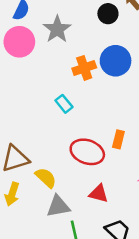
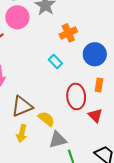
blue circle: (116, 61) -> (95, 54), moved
red ellipse: (87, 152) -> (76, 96), turned 70
red triangle: (99, 194) -> (95, 116), moved, turned 35

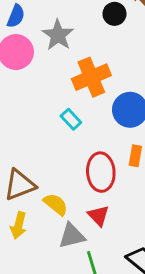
orange cross: (68, 33) -> (91, 77), size x1.4
red triangle: (95, 116) -> (98, 216), moved

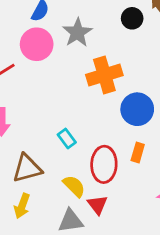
cyan rectangle: (71, 119) -> (67, 138), moved
yellow semicircle: (56, 204) -> (74, 186), moved

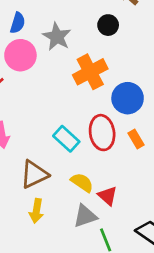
black circle: (132, 18) -> (108, 25), moved
cyan rectangle: (67, 138) -> (66, 139), size x1.4
orange rectangle: (138, 153) -> (136, 139), turned -36
red ellipse: (104, 164) -> (102, 133), moved

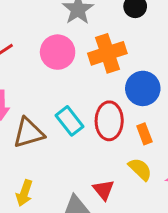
pink circle: (20, 55) -> (58, 52), moved
brown triangle: (34, 174) -> (28, 133), moved
yellow semicircle: (82, 182) -> (140, 169), moved

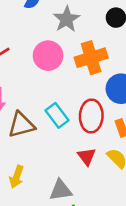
red triangle: (104, 190) -> (87, 156), moved

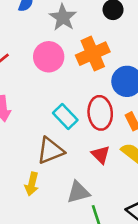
brown triangle: (21, 125) -> (51, 151), moved

